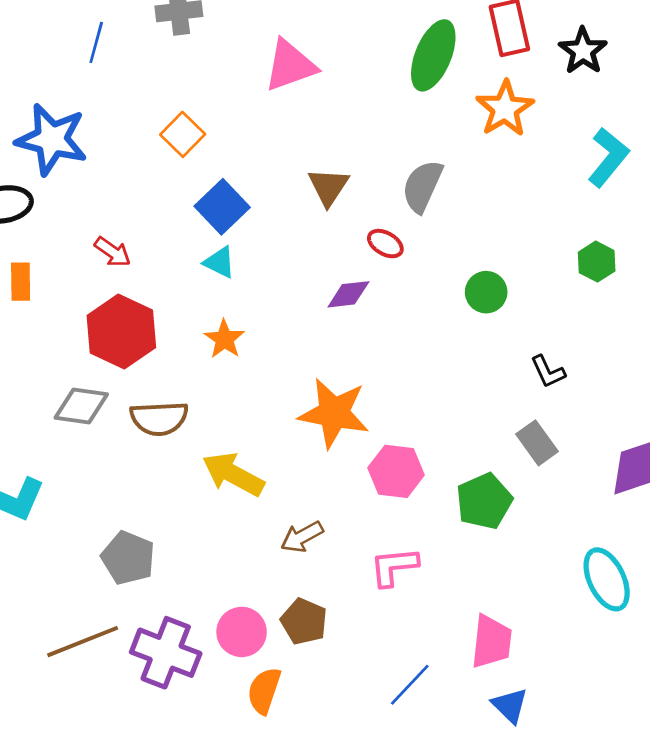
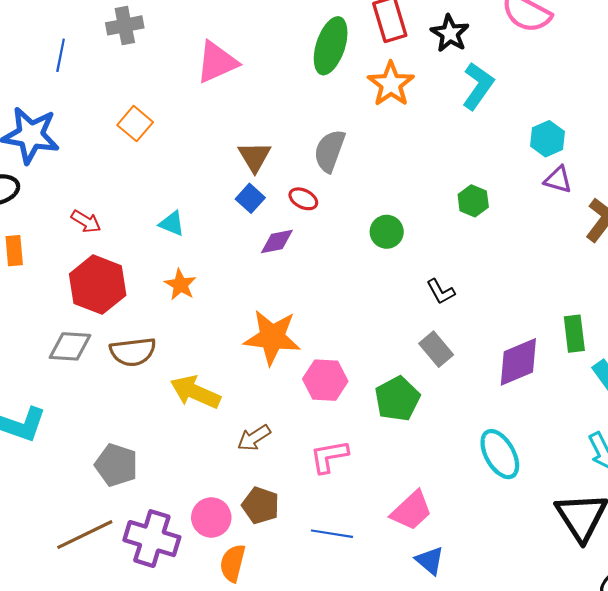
cyan L-shape: (608, 157) -> (478, 86), moved
blue square: (222, 207) -> (250, 198), moved, size x0.7
pink trapezoid: (491, 642) -> (411, 511), turned 45
blue line: (410, 685) -> (332, 534), moved, turned 60

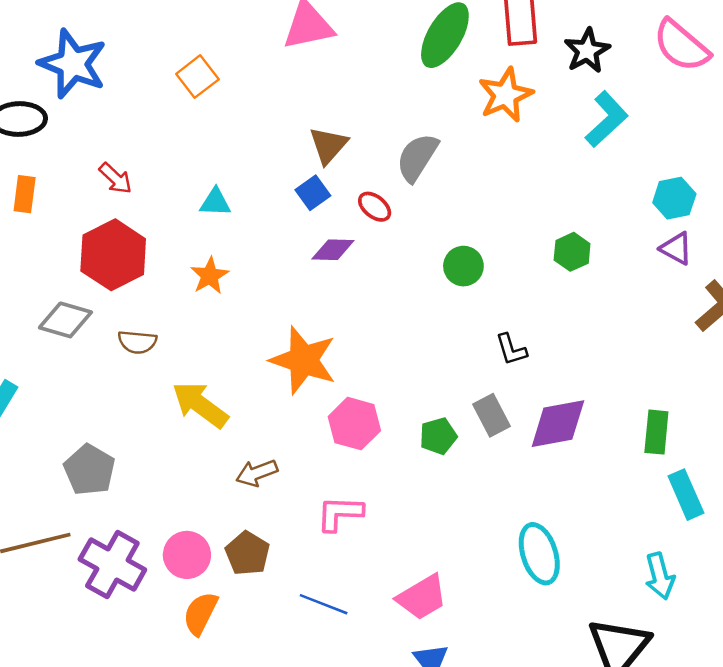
cyan triangle: (172, 224) -> (215, 202), turned -32
brown semicircle: (133, 352) -> (137, 342), size x0.7
purple diamond: (518, 362) -> (558, 424), moved
green pentagon: (397, 399) -> (438, 436), moved, size x0.7

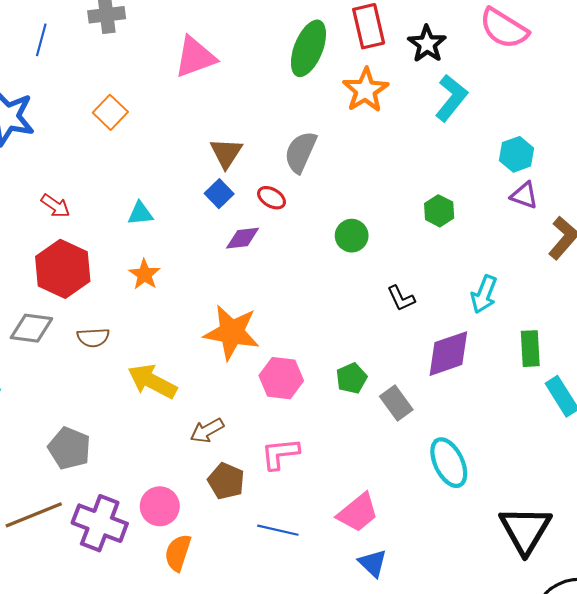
gray rectangle: (491, 415) -> (396, 403), moved
brown pentagon: (247, 553) -> (226, 481), moved
cyan arrow: (660, 576) -> (484, 294), moved, turned 45

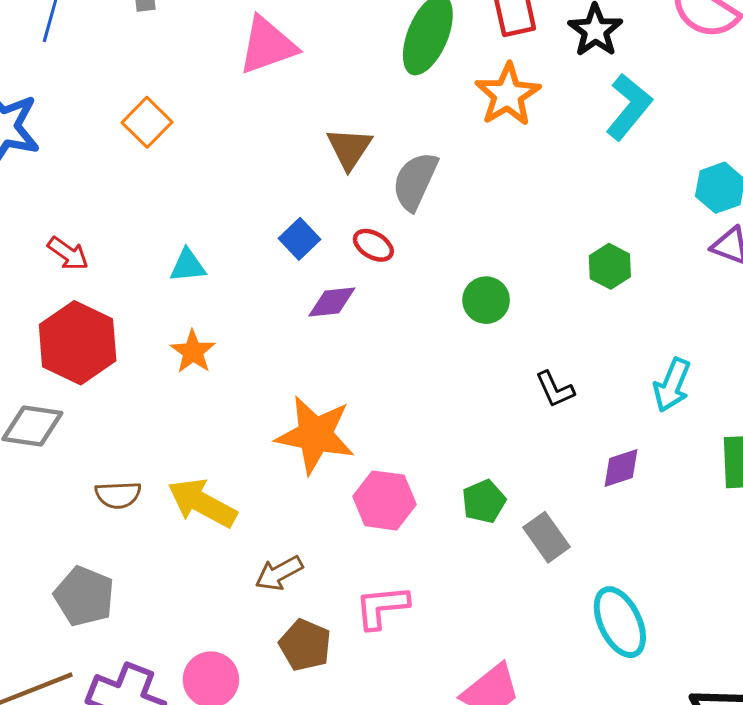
brown triangle: (226, 153) -> (349, 148), moved
brown semicircle: (93, 337) -> (118, 495), moved
purple diamond: (448, 354) -> (621, 468), size x0.6

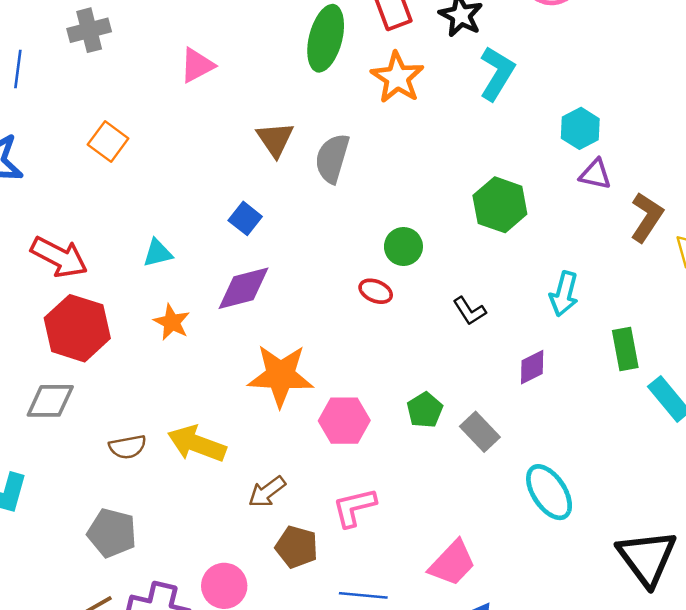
pink triangle: (268, 45) -> (197, 65), size x0.7
red ellipse: (373, 245) -> (376, 291), moved
red arrow: (68, 254) -> (59, 257), size x1.6
green hexagon: (610, 266) -> (500, 205), size x1.5
purple diamond: (332, 302) -> (243, 288), moved, size x1.4

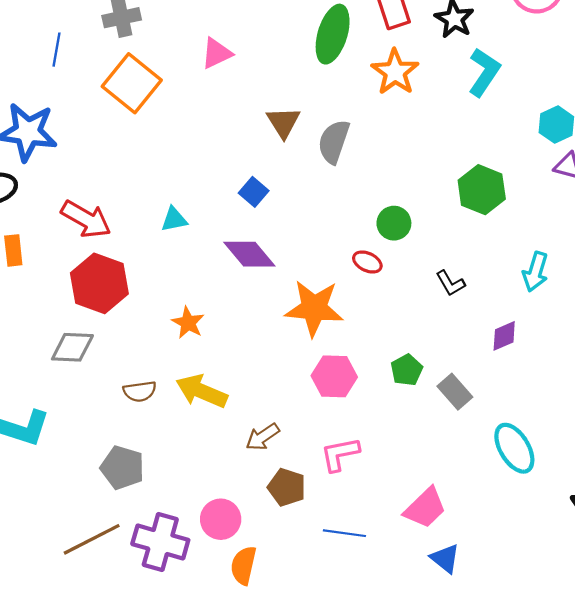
orange square: (108, 142) -> (132, 83), moved, size x1.6
purple diamond: (243, 288) -> (249, 254), turned 62
orange star: (172, 322) -> (188, 323), moved
orange star: (280, 375) -> (314, 308), moved

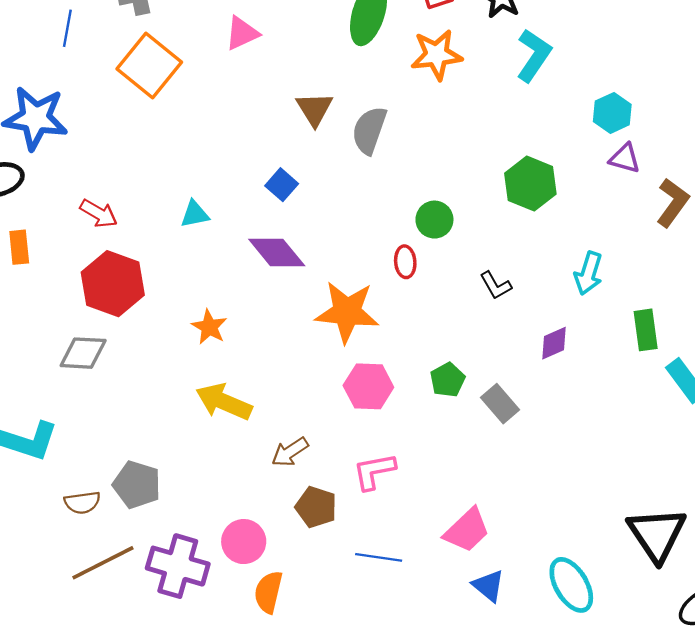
orange star: (395, 72) -> (437, 55), turned 30
red arrow: (86, 219) -> (99, 213), size x0.7
red ellipse: (367, 262) -> (405, 262), turned 60
brown semicircle: (140, 391) -> (82, 502), moved
cyan ellipse: (514, 448) -> (571, 585), moved

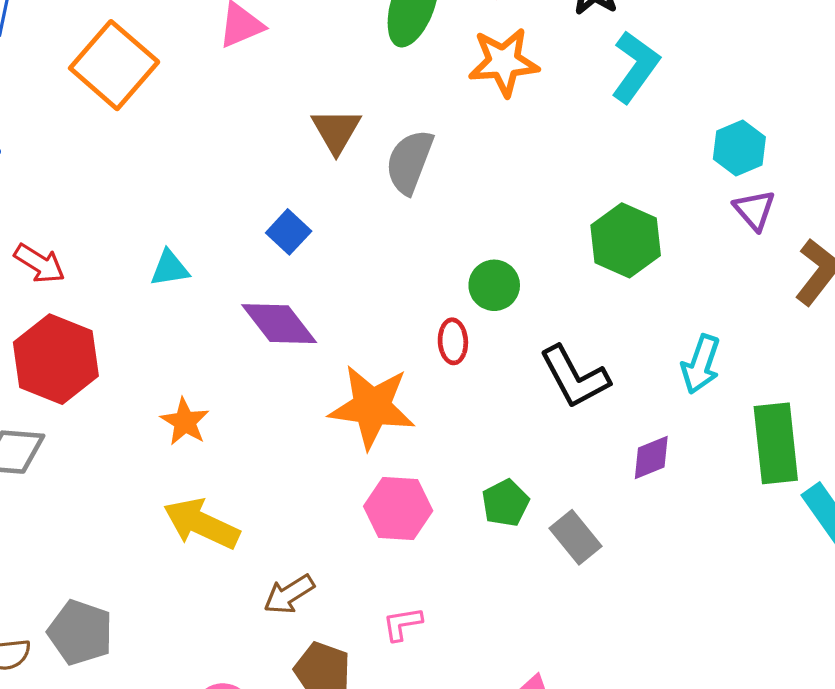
purple triangle: (625, 158) -> (754, 210), turned 32
black L-shape: (496, 285) -> (575, 377), size x1.6
green rectangle: (646, 330) -> (776, 443), size x1.4
pink L-shape: (374, 471) -> (402, 624), size x0.7

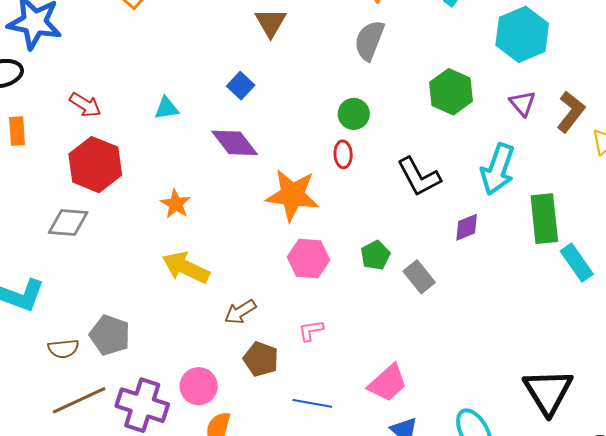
cyan hexagon: (739, 148) -> (522, 34), size x1.6
gray semicircle: (409, 162) -> (369, 40), moved
purple triangle: (754, 210) -> (522, 103), moved
green circle: (494, 285) -> (354, 114), moved
cyan arrow: (701, 364) -> (498, 169), size x1.4

